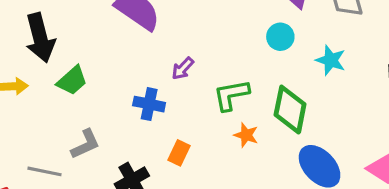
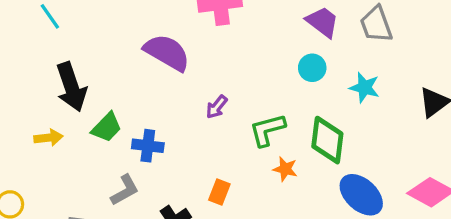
blue cross: (149, 104) -> (148, 146), moved

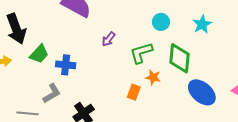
cyan circle: (312, 68) -> (161, 22), moved
cyan star: (364, 88) -> (202, 24), turned 30
orange rectangle: (219, 192) -> (134, 92), moved

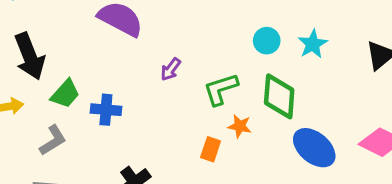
cyan circle: (161, 22) -> (267, 41), moved
gray L-shape: (52, 93) -> (53, 140), moved

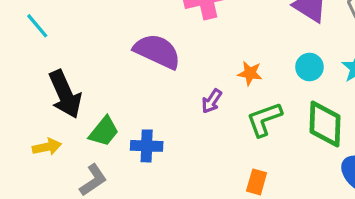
orange star: (240, 126) -> (250, 73), moved

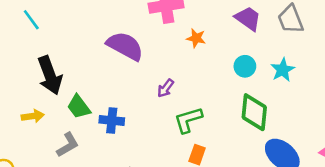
orange star: (250, 73) -> (196, 38), moved
green L-shape: (264, 119) -> (188, 120), moved
green trapezoid: (104, 131) -> (79, 107), turned 100

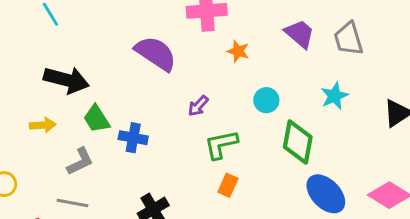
cyan circle: (245, 66) -> (266, 100), moved
black arrow: (50, 75) -> (66, 80), turned -60

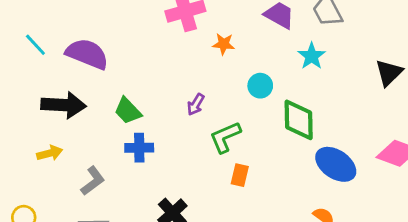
purple semicircle: (156, 53) -> (87, 54), moved
cyan star: (334, 96) -> (312, 56), moved
green trapezoid: (96, 119) -> (128, 111), moved

